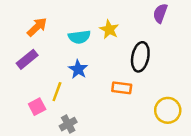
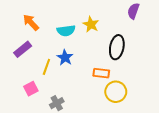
orange arrow: (37, 27) -> (31, 22), turned -90
yellow line: (57, 92) -> (46, 67), moved
yellow circle: (168, 110) -> (116, 92), moved

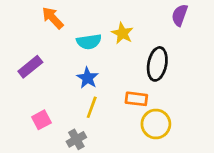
orange arrow: (31, 22) -> (53, 18), moved
yellow line: (46, 67) -> (92, 107), moved

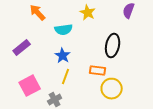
yellow star: (122, 33) -> (88, 13), moved
pink square: (41, 120) -> (30, 86), size x1.5

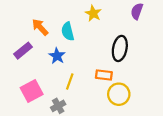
orange arrow: (38, 13) -> (40, 27), moved
cyan semicircle: (64, 30) -> (68, 31), turned 84
blue star: (63, 56) -> (57, 56), moved

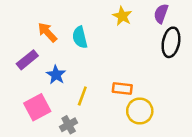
yellow star: (93, 13) -> (122, 16), moved
black ellipse: (120, 48) -> (171, 42), moved
blue star: (57, 56) -> (56, 75), moved

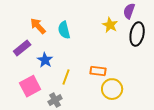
yellow star: (122, 16) -> (110, 25), moved

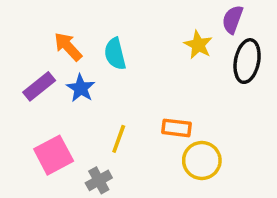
blue star: (45, 60) -> (81, 88), moved

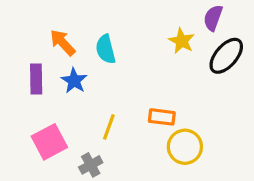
black ellipse: (247, 61) -> (226, 56), turned 30
purple rectangle: (39, 86) -> (36, 79), turned -52

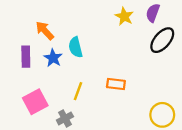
yellow star: (182, 41) -> (124, 16), moved
cyan semicircle: (106, 49) -> (76, 47), moved
yellow circle: (185, 147) -> (162, 115), moved

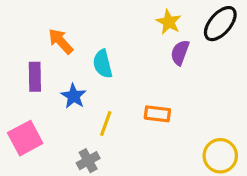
purple semicircle: (153, 13) -> (180, 53), moved
black ellipse: (162, 40) -> (220, 24), moved
blue star: (53, 58) -> (74, 96), moved
pink square: (35, 102) -> (25, 138), moved

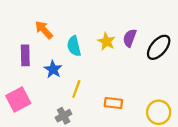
yellow star: (169, 22) -> (106, 41), moved
black ellipse: (220, 24) -> (159, 47), moved
orange rectangle: (157, 114) -> (113, 103), moved

